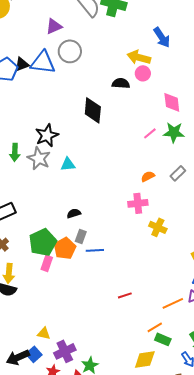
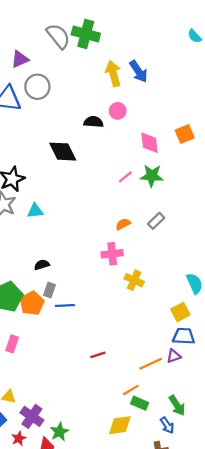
yellow arrow: (139, 57) -> (113, 74), moved, turned 60
black diamond: (93, 110) -> (63, 152), turned -32
pink rectangle: (47, 263) -> (12, 344), moved
purple cross: (65, 351) -> (32, 416), turned -30

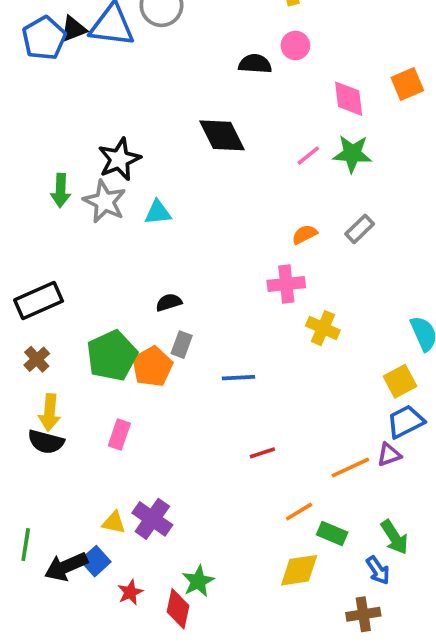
black diamond: (63, 152) -> (222, 135), moved
blue line: (65, 305) -> (239, 378), moved
blue trapezoid: (184, 336) -> (405, 422), turned -30
orange line: (131, 390) -> (299, 512), moved
purple cross: (32, 416) -> (152, 519), moved

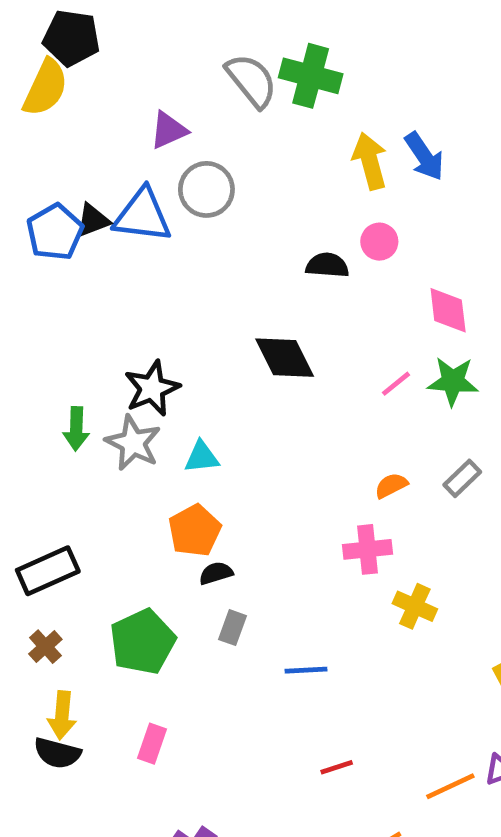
orange pentagon: (152, 367) -> (195, 530), moved

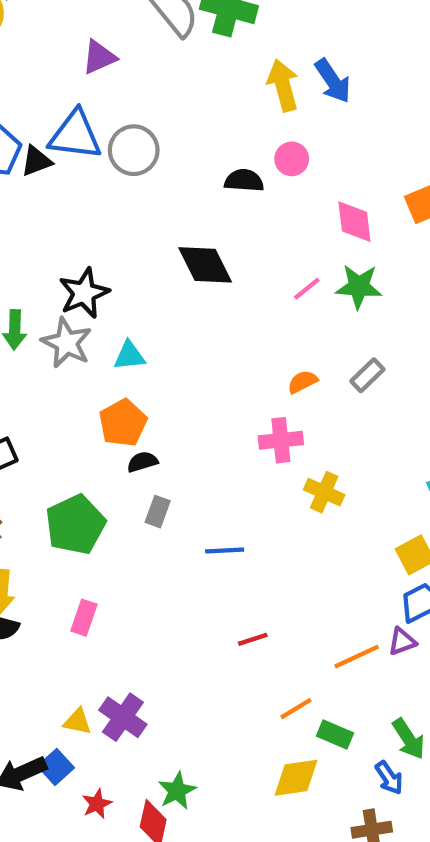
gray circle: (206, 189) -> (134, 150), moved
black triangle: (93, 220) -> (36, 161), moved

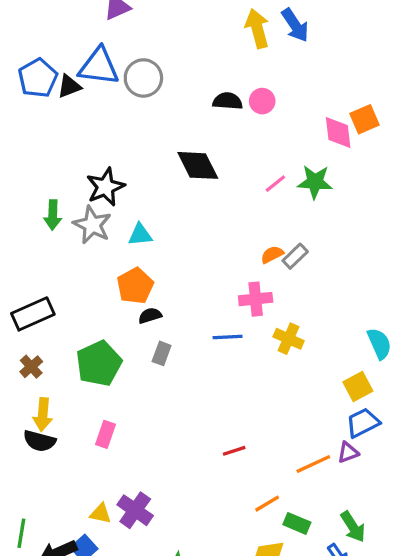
pink circle: (292, 159) -> (262, 101), moved
pink diamond: (354, 222) -> (338, 132), moved
gray rectangle: (367, 375) -> (295, 256), moved
blue line: (225, 551) -> (228, 337), moved

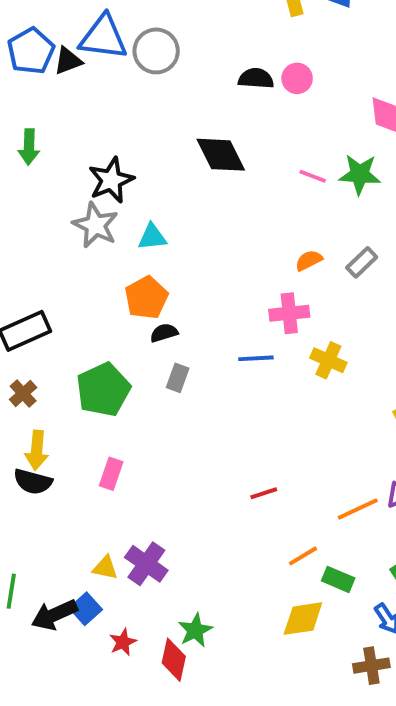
pink line: (275, 184) -> (313, 176), turned 60
green arrow: (53, 215) -> (29, 147), moved
gray rectangle: (295, 256) -> (362, 262), moved

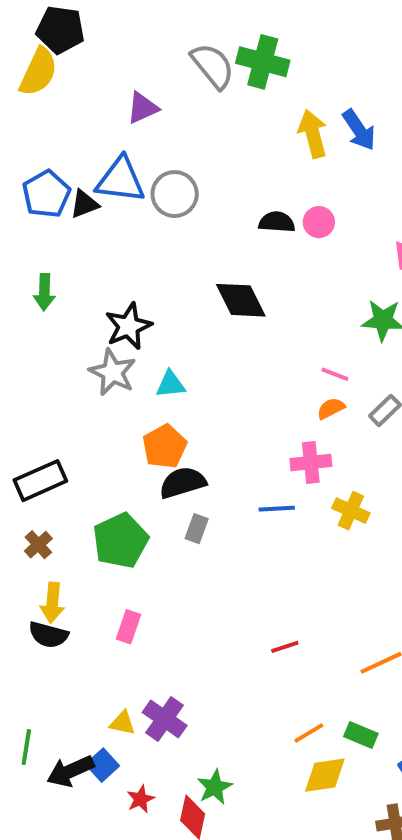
pink line: (313, 176) -> (335, 374), moved
black semicircle: (164, 333) -> (183, 483), size x1.6
orange line: (303, 556) -> (309, 733), moved

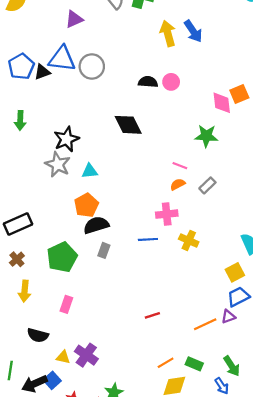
black semicircle: (48, 635) -> (38, 335), moved

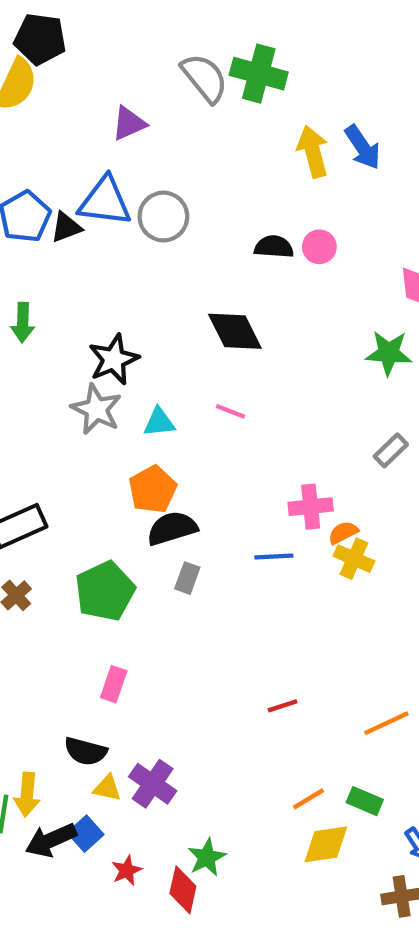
pink line: (180, 166) -> (231, 411), moved
orange semicircle: (178, 184) -> (343, 533), moved
yellow arrow: (25, 291) -> (27, 795), moved
black semicircle: (38, 335) -> (86, 751), moved

